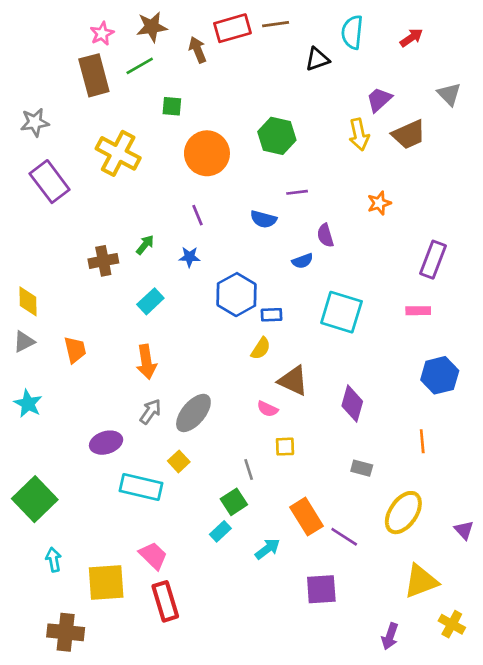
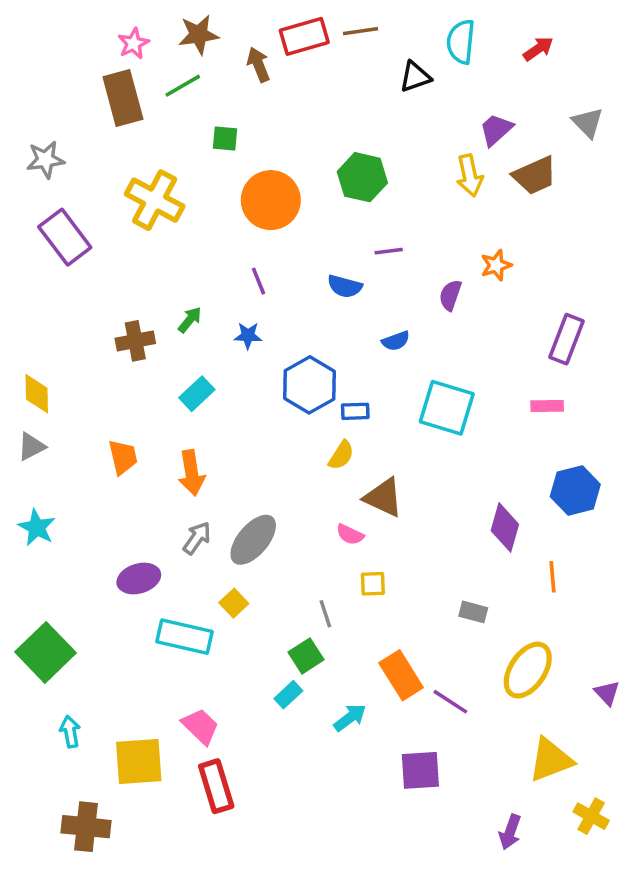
purple semicircle: (325, 235) -> (450, 295), moved, turned 35
orange trapezoid: (75, 350) -> (123, 457), moved
purple diamond: (352, 404) -> (505, 527), moved

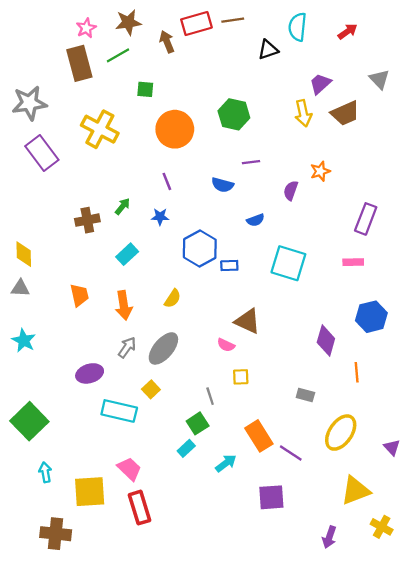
gray star: (45, 160) -> (29, 103), size x1.4
gray triangle: (31, 447) -> (20, 288), turned 30
yellow semicircle: (341, 455) -> (173, 298), moved

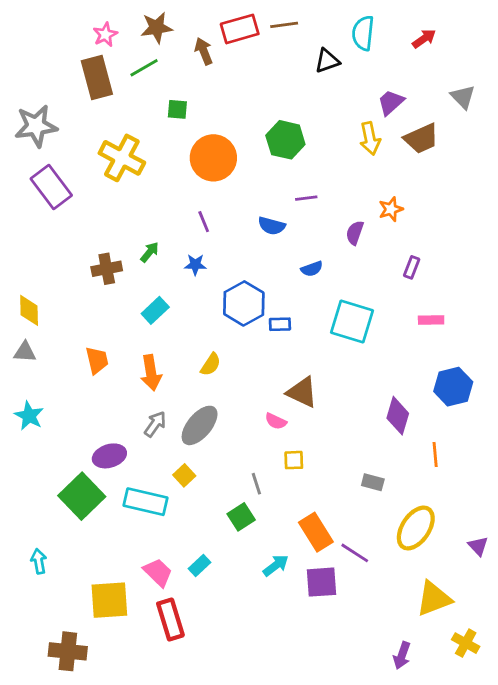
purple rectangle: (366, 219) -> (412, 267), moved, size x0.6
green square: (29, 421) -> (82, 496), moved
cyan rectangle: (186, 448) -> (200, 565), moved
cyan arrow: (45, 472) -> (39, 561), moved
purple square: (271, 497) -> (322, 582), moved

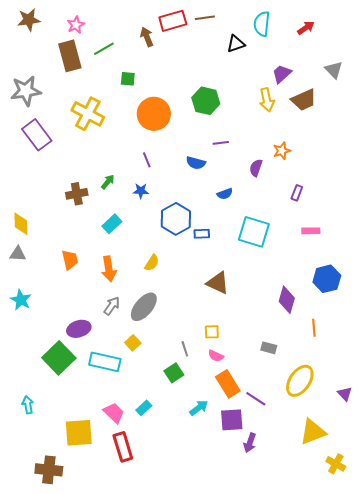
brown star: (157, 28) -> (29, 20), moved
pink semicircle: (276, 421) -> (216, 356), moved
purple arrow: (402, 656) -> (250, 443), moved

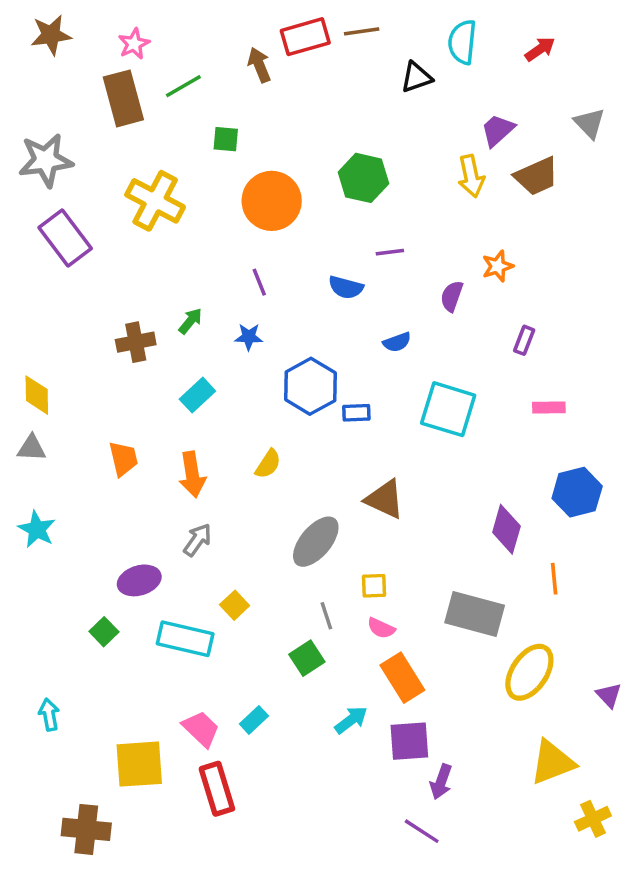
gray ellipse: (144, 307) -> (316, 542), moved
gray rectangle: (269, 348) -> (475, 614), size x2.0
green square: (59, 358) -> (104, 632), size x0.5
purple line: (256, 399) -> (422, 831), moved
yellow cross: (336, 464) -> (593, 819), turned 36

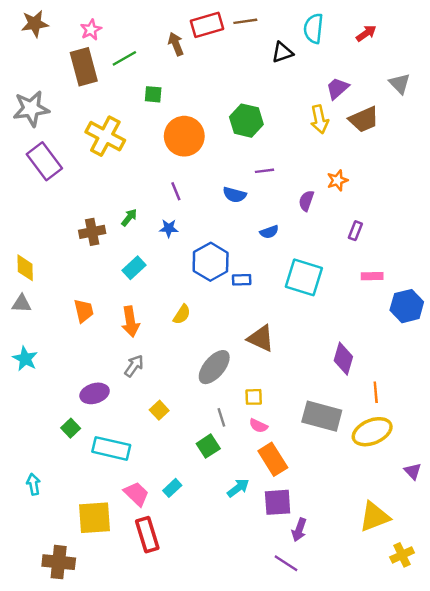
blue hexagon: (577, 492) -> (407, 306), moved
cyan rectangle: (185, 639) -> (111, 448), moved
yellow ellipse: (529, 672) -> (372, 432), moved, turned 33

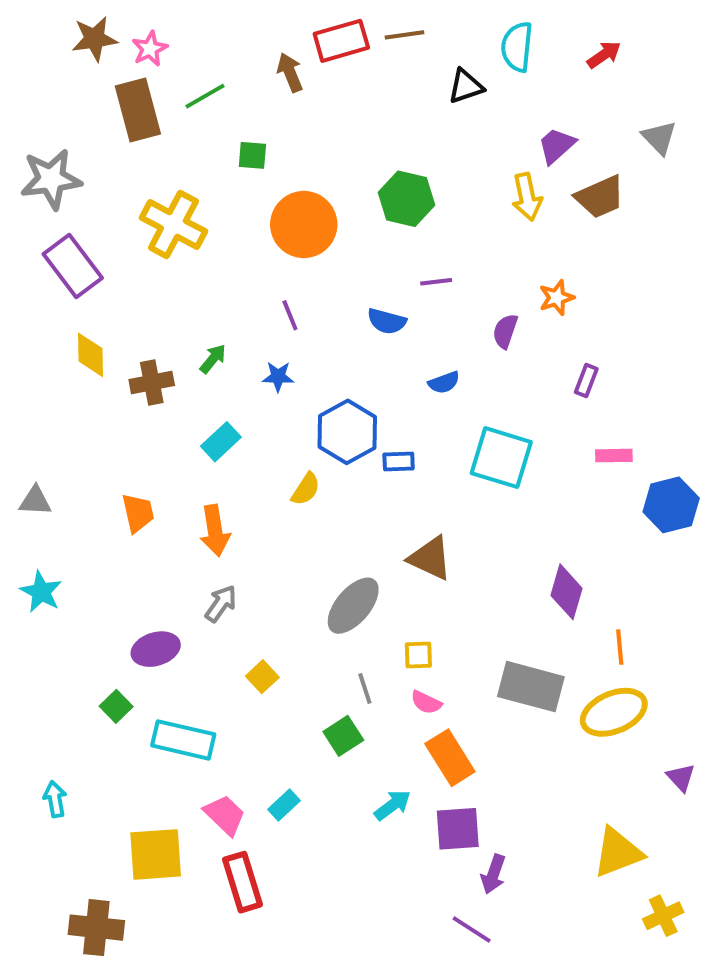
brown star: (35, 24) -> (94, 39), moved
yellow diamond: (25, 268) -> (90, 355), moved
yellow semicircle: (182, 314) -> (306, 489), moved

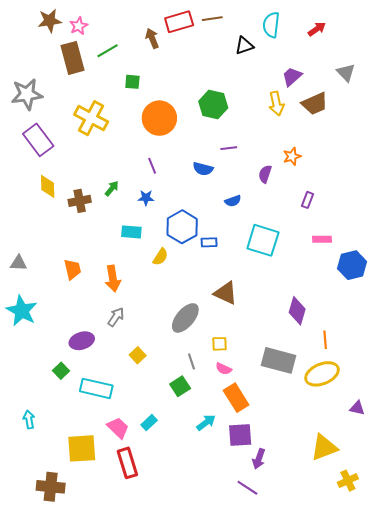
cyan rectangle: (221, 442) -> (131, 232), moved, turned 48
cyan star: (41, 592) -> (22, 311), size x1.4
purple triangle: (681, 777) -> (357, 408), turned -35

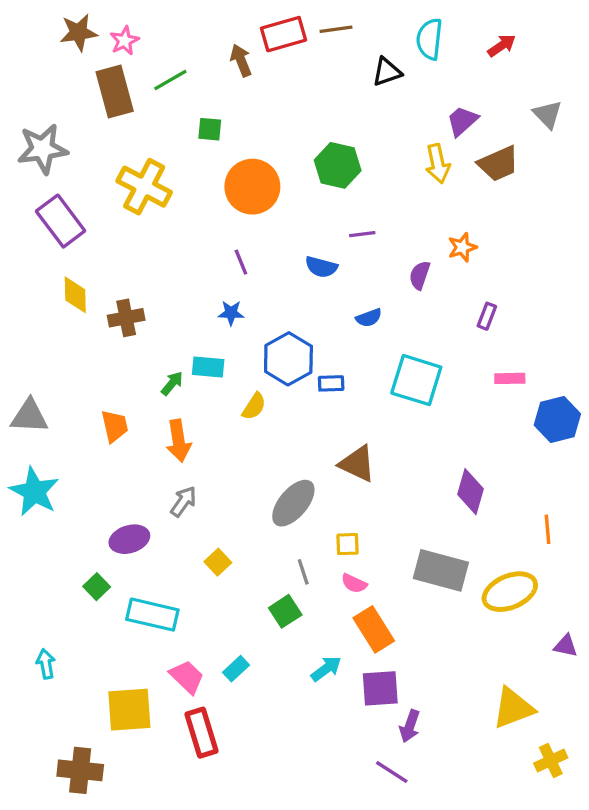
green arrow: (112, 188) -> (172, 383), moved
gray triangle: (19, 263) -> (29, 416), size x1.4
orange line: (325, 340) -> (548, 529), moved

